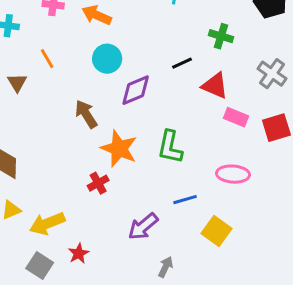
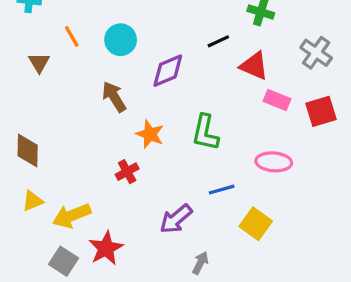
cyan circle: (107, 59) -> (121, 40), moved
orange star: (119, 149) -> (150, 134), size x0.7
red star: (79, 253) -> (106, 248), size x1.5

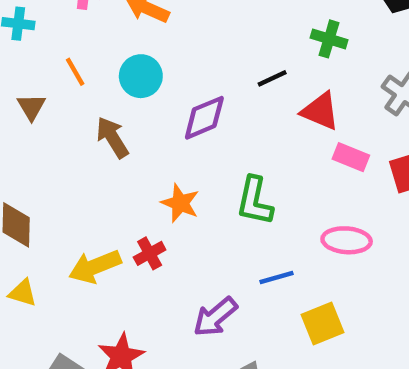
brown arrow: (114, 97) -> (112, 137), moved
yellow triangle: (33, 201) -> (23, 293), turned 40
yellow arrow: (72, 216) -> (95, 267), moved
yellow square: (256, 224) -> (322, 323), turned 32

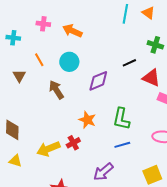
blue line: (277, 277) -> (122, 145), moved

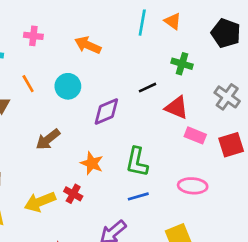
orange arrow: (72, 31) -> (88, 45), moved
brown arrow: (56, 90) -> (48, 139), moved, turned -96
red cross: (73, 143) -> (73, 194), turned -32

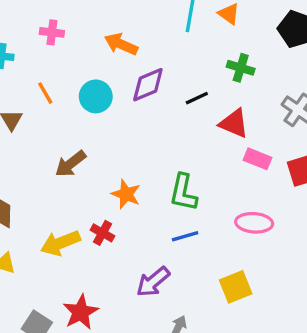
purple diamond: (106, 111) -> (148, 85), moved

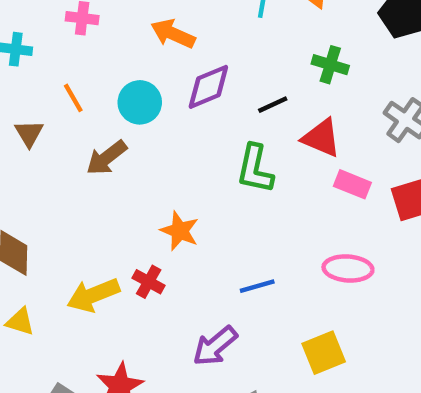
brown arrow: (70, 164) -> (107, 158), moved
green L-shape: (183, 192) -> (255, 169), moved

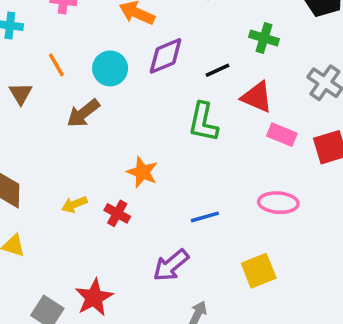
yellow arrow: (93, 295) -> (74, 204), moved, size x0.6

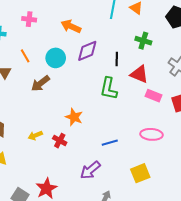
black line: (217, 70) -> (117, 59), turned -64

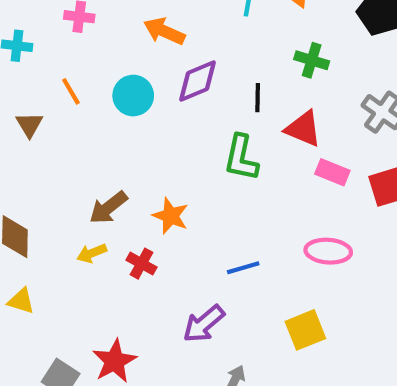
brown arrow: (40, 83) -> (108, 208), moved

